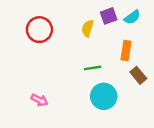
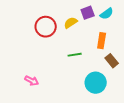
yellow semicircle: (88, 28) -> (71, 23), turned 40
red circle: (39, 30) -> (46, 27), moved
cyan circle: (104, 96) -> (96, 83), moved

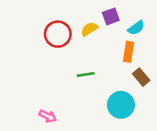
cyan semicircle: (107, 14) -> (136, 28), moved
green line: (75, 55) -> (86, 75), moved
pink arrow: (32, 81) -> (48, 116), moved

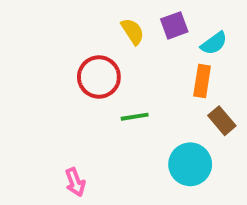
yellow semicircle: (89, 29) -> (133, 31), moved, turned 90
red circle: (58, 34) -> (99, 77), moved
pink arrow: (48, 116) -> (75, 182), turned 42

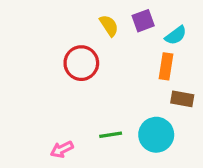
green line: (135, 117) -> (111, 135), moved
brown rectangle: (222, 121) -> (182, 99), turned -40
pink arrow: (75, 182) -> (62, 149), turned 85

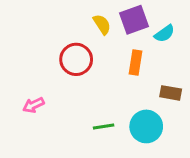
purple square: (143, 21) -> (134, 20), size x1.4
orange rectangle: (166, 66) -> (136, 62), moved
pink arrow: (62, 149) -> (33, 105), moved

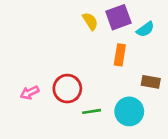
red circle: (76, 59) -> (67, 89), moved

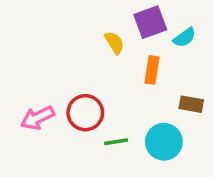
yellow semicircle: (90, 21) -> (114, 43), moved
pink arrow: (30, 93) -> (37, 118), size x1.4

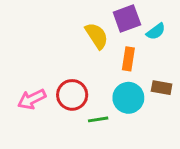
yellow semicircle: (114, 43) -> (97, 36), size x1.4
cyan circle: (164, 142) -> (128, 98), moved

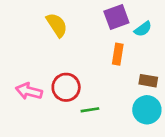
yellow semicircle: (97, 36) -> (57, 25), moved
cyan circle: (128, 98) -> (147, 110), moved
pink arrow: (32, 99) -> (29, 91), turned 40

